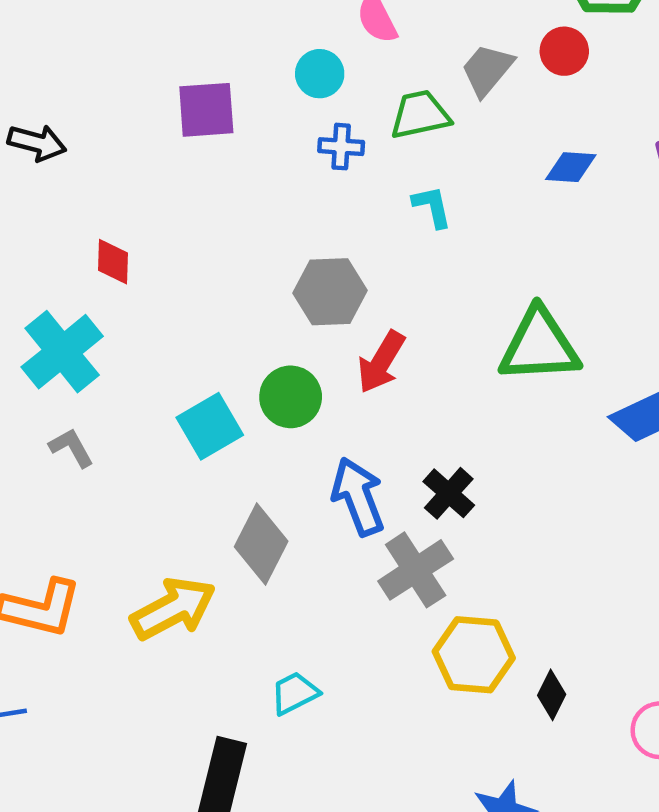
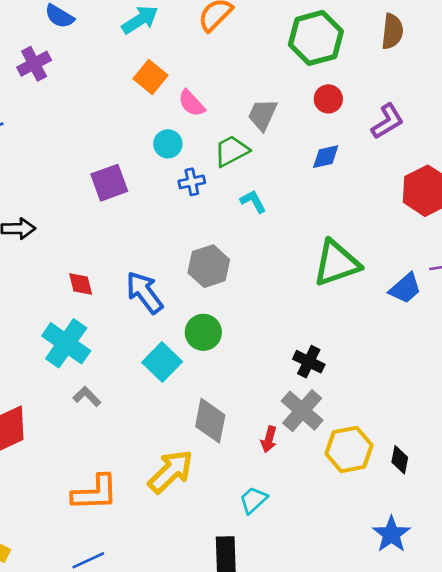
red circle: (564, 51) -> (328, 99), moved
red arrow: (381, 362) -> (269, 439), moved, size x0.7
blue arrow: (358, 497) -> (144, 292), moved

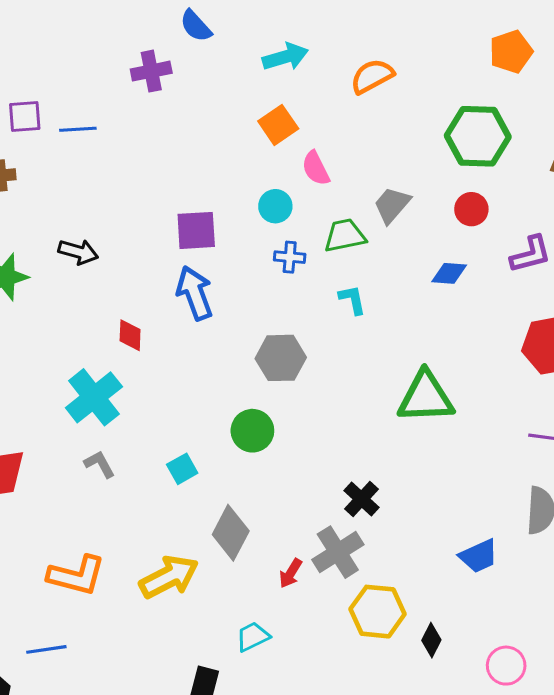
blue trapezoid: (405, 288) -> (479, 556), moved
blue arrow: (144, 292) -> (195, 293), moved
cyan square: (162, 362) -> (182, 469), moved, size x0.7

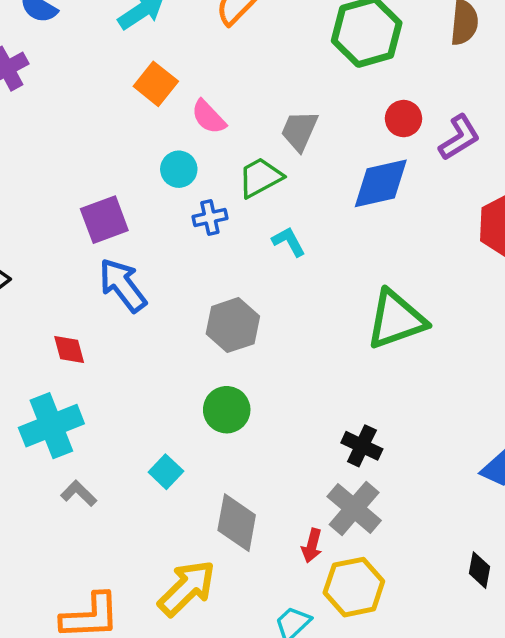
red circle: (471, 209) -> (403, 119), moved
blue diamond: (449, 273) -> (381, 183), size x1.6
cyan cross: (94, 397) -> (51, 426), turned 34
yellow hexagon: (378, 612) -> (354, 587), moved

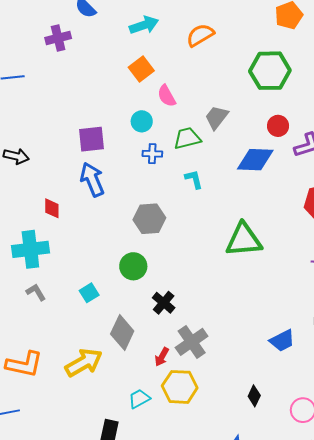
black cross: (362, 446) -> (164, 303), moved

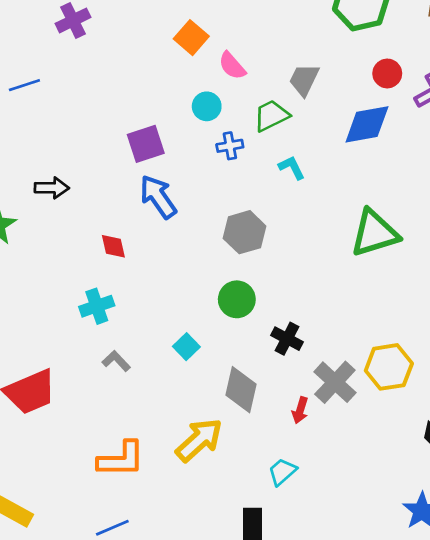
cyan cross: (30, 249) -> (97, 306), size x0.7
yellow hexagon: (180, 387) -> (389, 367), moved

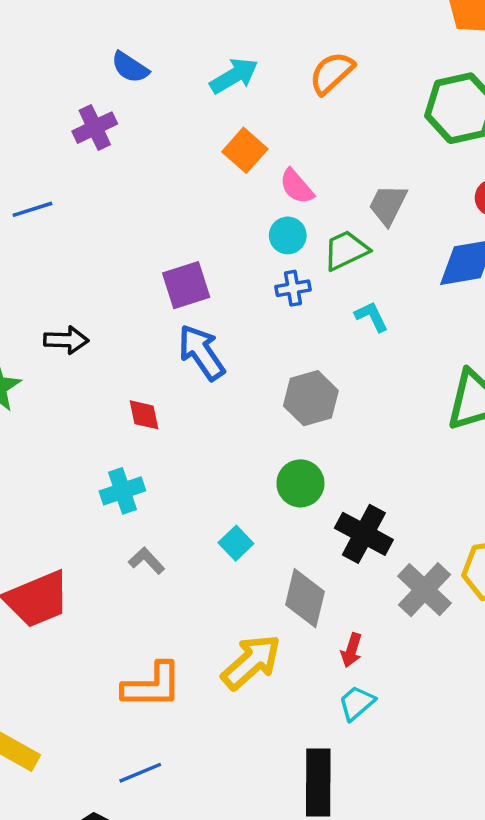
cyan circle: (207, 106) -> (288, 235), moved
black cross: (287, 339) -> (364, 534), size x1.4
red arrow: (300, 410) -> (351, 650), moved

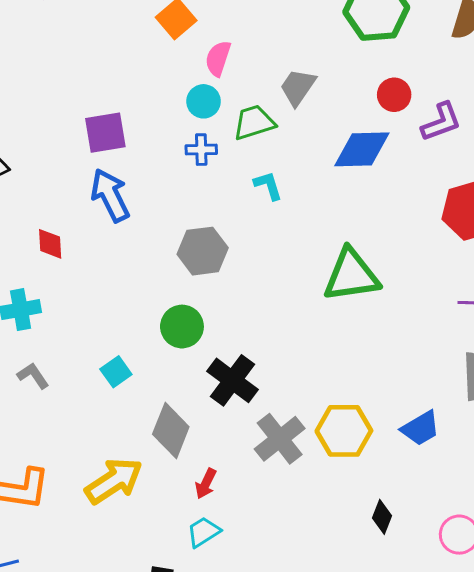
pink semicircle: (297, 186) -> (218, 58), turned 51

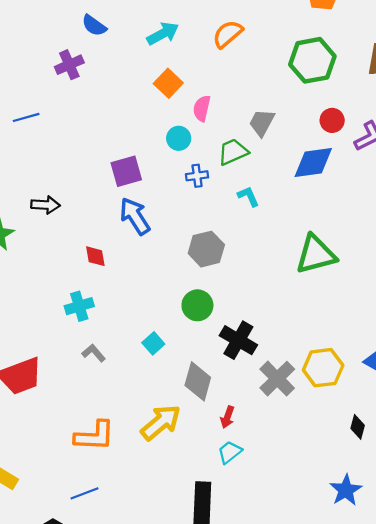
cyan circle: (204, 101) -> (179, 138), moved

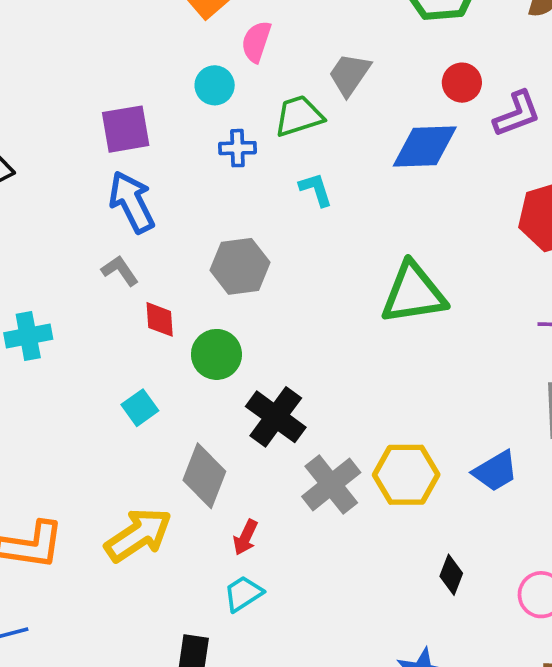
red diamond: (95, 256) -> (160, 319), moved
gray L-shape: (94, 353) -> (120, 271), moved

